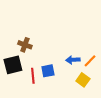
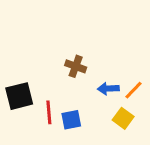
brown cross: (25, 45) -> (76, 66), moved
blue square: (48, 71) -> (71, 120), moved

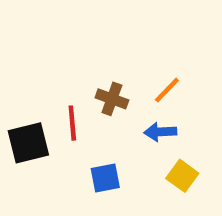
orange line: (134, 90) -> (167, 90), moved
red line: (49, 112) -> (72, 123), moved

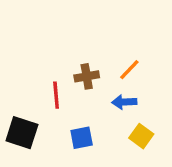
brown cross: (112, 99) -> (87, 76), turned -30
black square: (28, 143) -> (22, 133), moved, turned 32

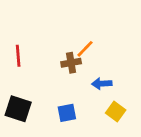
orange line: (129, 70) -> (85, 49), moved
red line: (56, 95) -> (18, 56), moved

